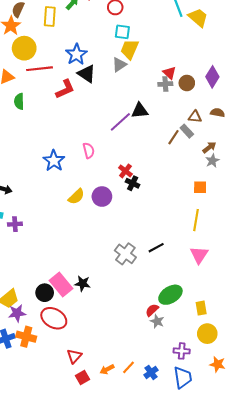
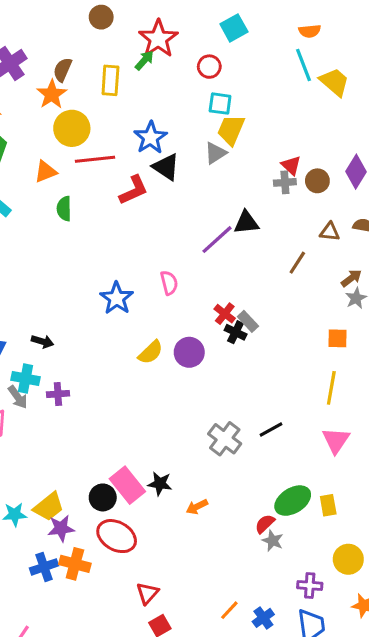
gray rectangle: (187, 131) -> (248, 321), moved
yellow rectangle: (201, 308) -> (328, 505), moved
orange arrow: (107, 369) -> (197, 507), moved

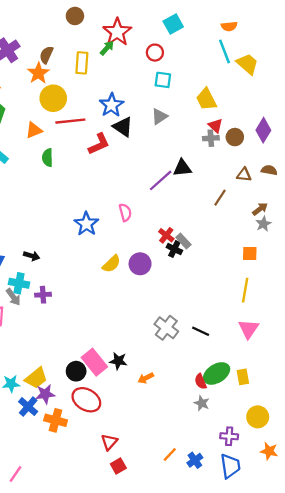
yellow trapezoid: (231, 130) -> (206, 99), moved, turned -50
black line: (271, 430) -> (201, 331), moved, turned 54
red semicircle: (265, 524) -> (201, 381), moved, turned -70
blue cross: (44, 567) -> (28, 407), moved, turned -30

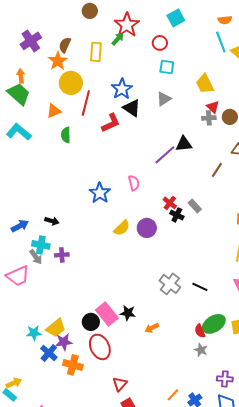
red line: (70, 121) -> (86, 103), turned -70
gray rectangle: (183, 241) -> (195, 206), moved
red ellipse: (86, 400) -> (100, 347), turned 35

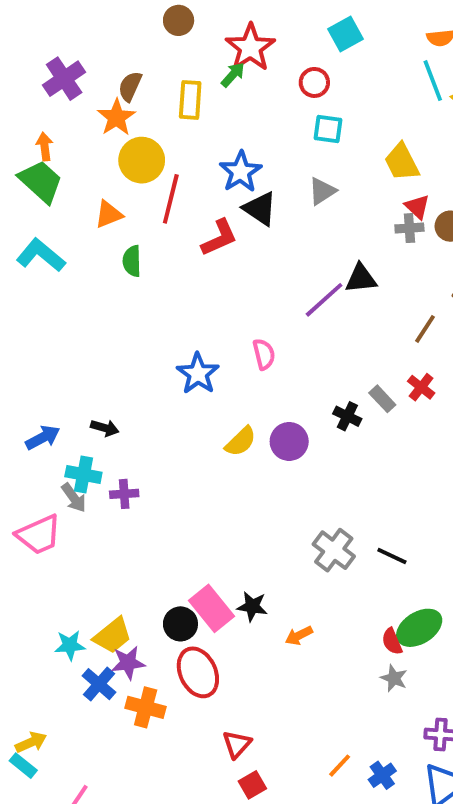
red cross: (170, 203) -> (421, 387), moved

